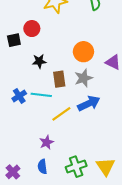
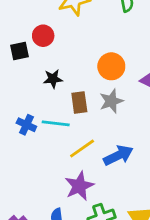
blue cross: (19, 96) -> (26, 125), turned -32
blue arrow: (89, 103) -> (118, 155), moved
purple star: (47, 142) -> (79, 186), moved, size x1.5

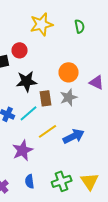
black star: (53, 79) -> (27, 81), size x1.5
cyan line: (56, 123) -> (29, 113), turned -48
purple star: (79, 186) -> (23, 150), moved

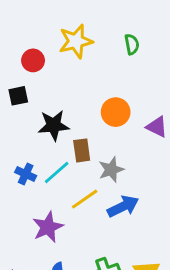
red circle: (20, 50) -> (33, 60), moved
gray star: (69, 97) -> (111, 170), moved

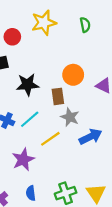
brown rectangle: (82, 150) -> (58, 96), moved
gray star: (111, 170) -> (70, 117), turned -30
blue arrow: (123, 206) -> (91, 137), moved

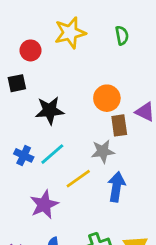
brown rectangle: (58, 96) -> (119, 125), moved
gray star: (70, 117) -> (103, 151), turned -30
blue arrow: (91, 137) -> (116, 187), moved, turned -55

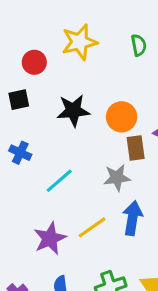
black star: (50, 110) -> (73, 111), moved
blue cross: (24, 155) -> (20, 153), moved
yellow line: (78, 179) -> (92, 227), moved

